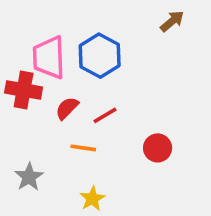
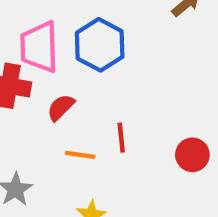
red line: (105, 115) -> (121, 138), moved, turned -65
red circle: (158, 148) -> (192, 155), moved

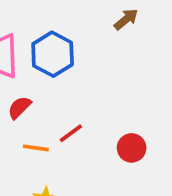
red line: (121, 138) -> (71, 133), turned 60

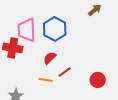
red semicircle: (19, 107) -> (50, 58), moved

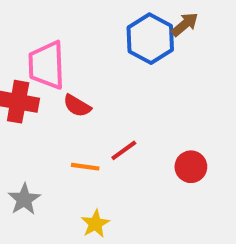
blue hexagon: (55, 29) -> (150, 39), moved
red semicircle: (50, 58) -> (77, 106), moved, turned -104

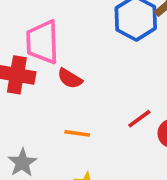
red line: (124, 150) -> (139, 119), moved

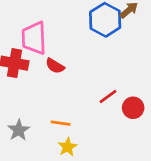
orange line: (77, 133) -> (61, 123), moved

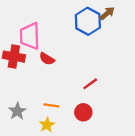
red circle: (133, 108) -> (83, 112), moved
yellow star: (68, 147) -> (47, 125), moved

